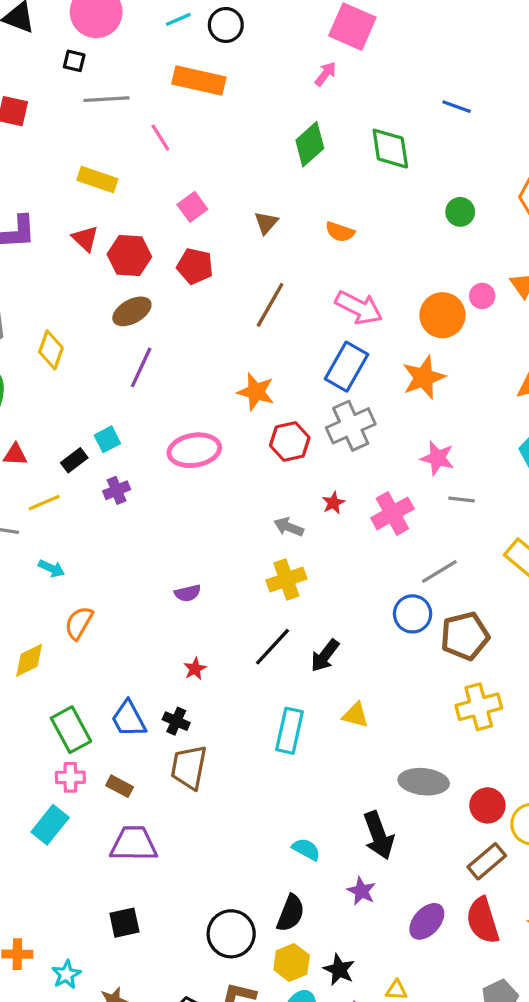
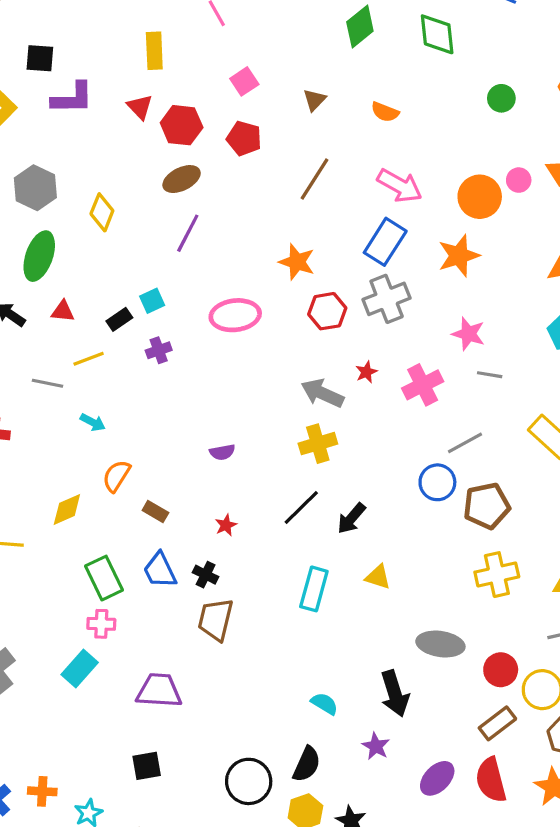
yellow rectangle: (97, 180) -> (154, 51), turned 66
gray arrow: (289, 527) -> (322, 393), size x1.5
brown rectangle: (120, 786) -> (155, 512), moved

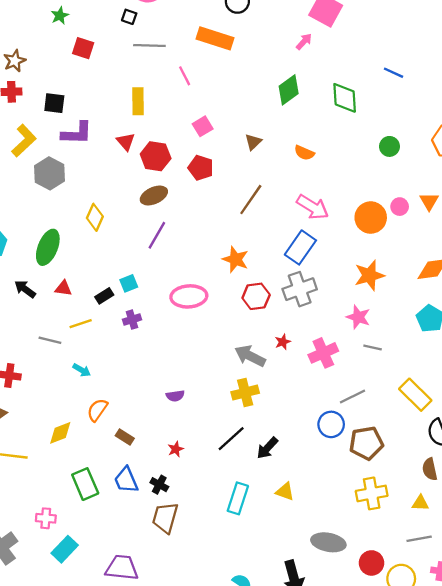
gray hexagon: (35, 188) -> (50, 173), moved
orange star: (459, 256) -> (369, 275), moved
pink cross: (101, 624) -> (46, 518), moved

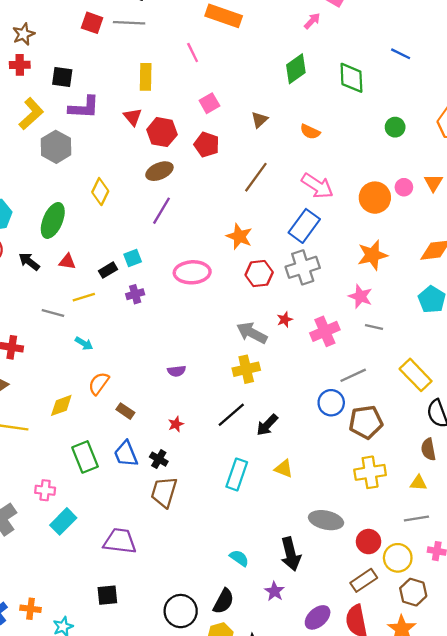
gray line: (149, 46) -> (129, 23), moved

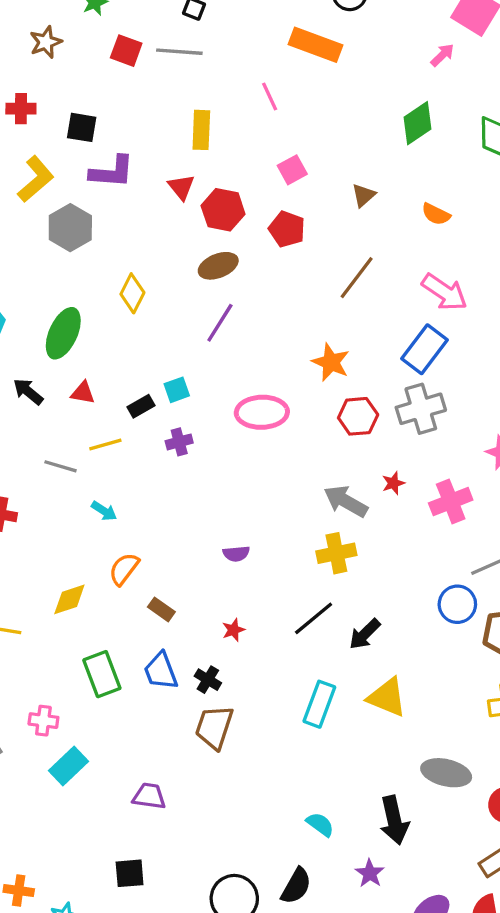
brown star: (24, 34) -> (46, 42), moved
yellow triangle: (284, 469) -> (387, 697), size x1.5
purple trapezoid: (120, 541) -> (149, 796), size x0.7

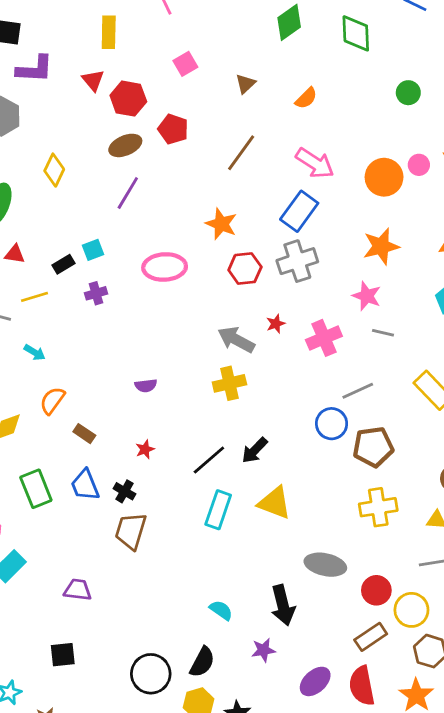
orange semicircle: (436, 214) -> (306, 98), turned -70
red pentagon: (287, 229) -> (173, 129), moved
black line: (314, 618) -> (209, 460), moved
purple star: (370, 873) -> (263, 650), turned 30

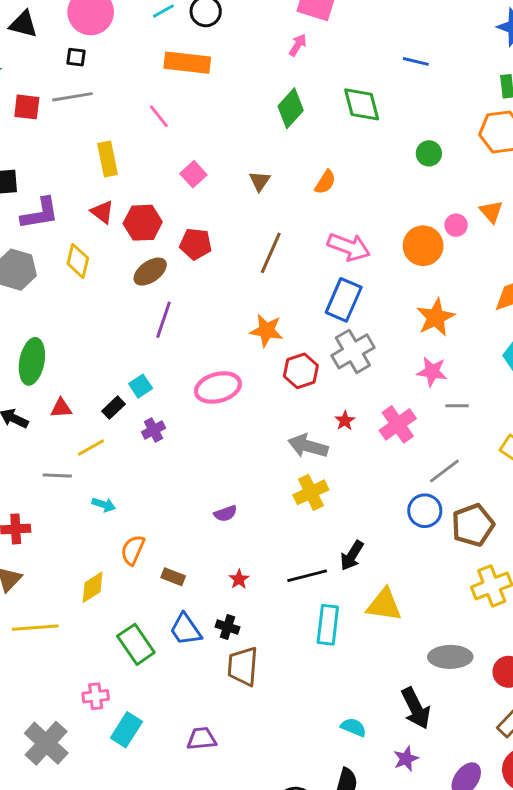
yellow diamond: (54, 170) -> (78, 261), moved
black line: (209, 460) -> (307, 576), turned 39

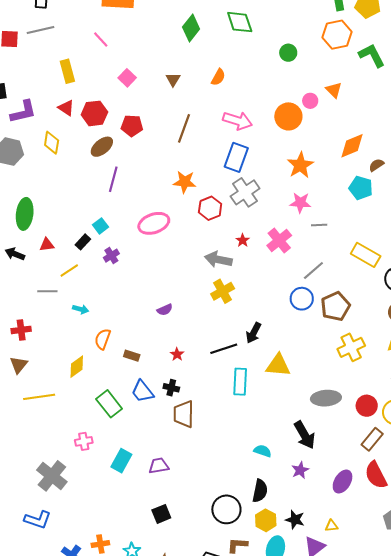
cyan rectangle: (126, 730) -> (121, 461), moved

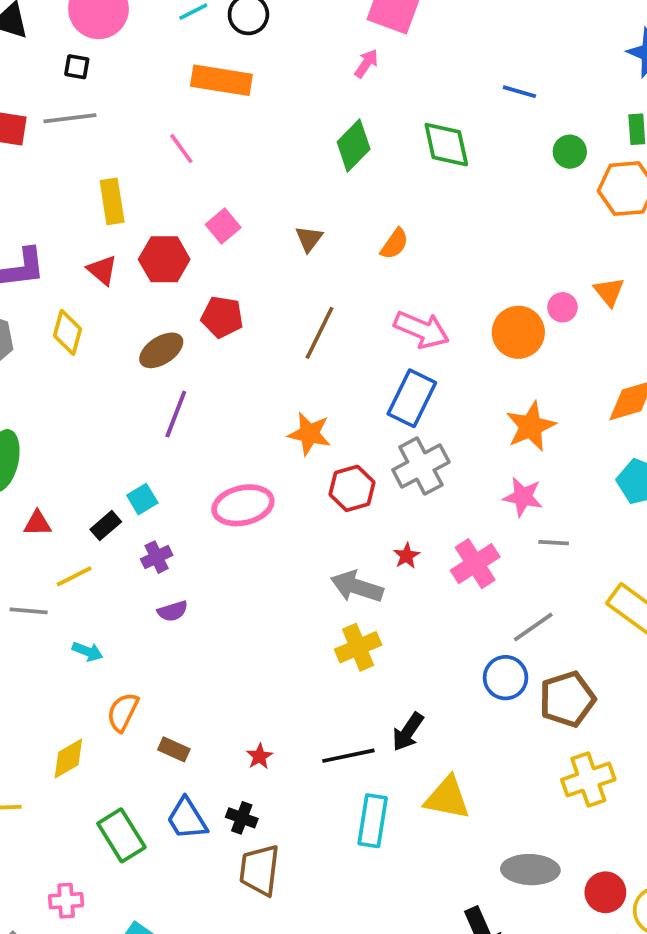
green circle: (288, 53) -> (570, 152), moved
red hexagon: (94, 113) -> (164, 259), moved
purple semicircle: (165, 310) -> (173, 611), moved

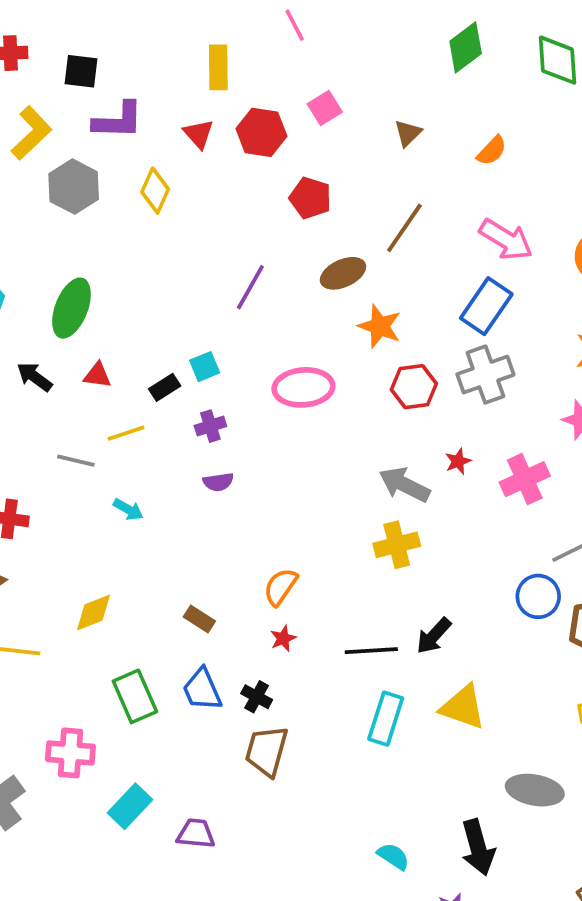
brown ellipse: (161, 350) -> (343, 273), moved
orange semicircle: (123, 712) -> (280, 587), moved
pink cross: (66, 901) -> (70, 753), size x1.4

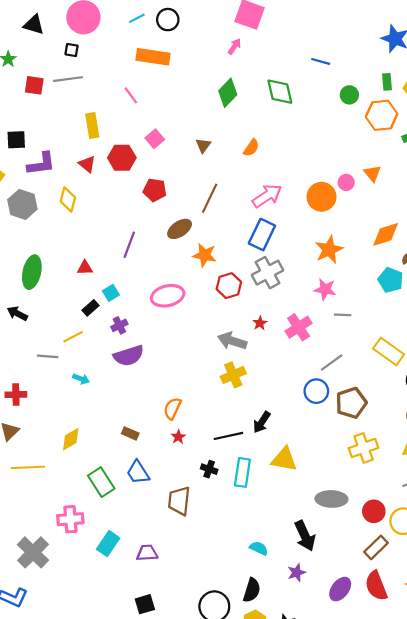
pink arrow: (506, 240) -> (267, 196), turned -56
red triangle: (97, 375) -> (85, 268), moved
purple semicircle: (218, 482) -> (129, 356), size x1.8
black cross: (257, 697) -> (209, 469), moved

